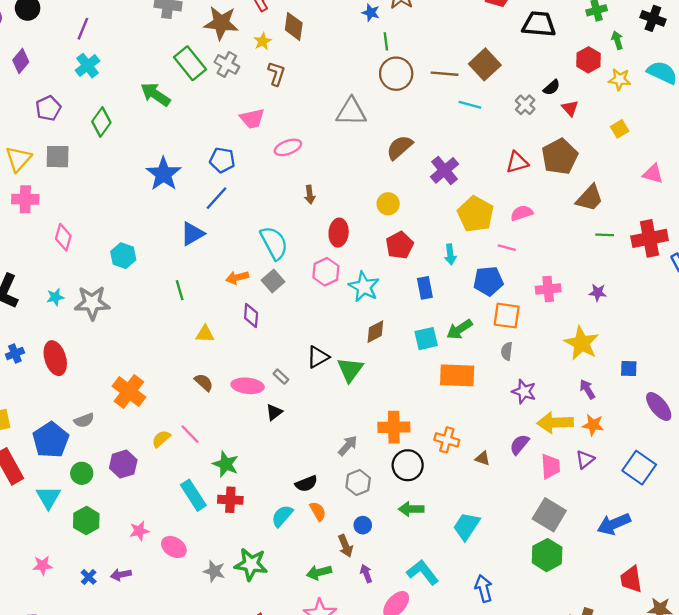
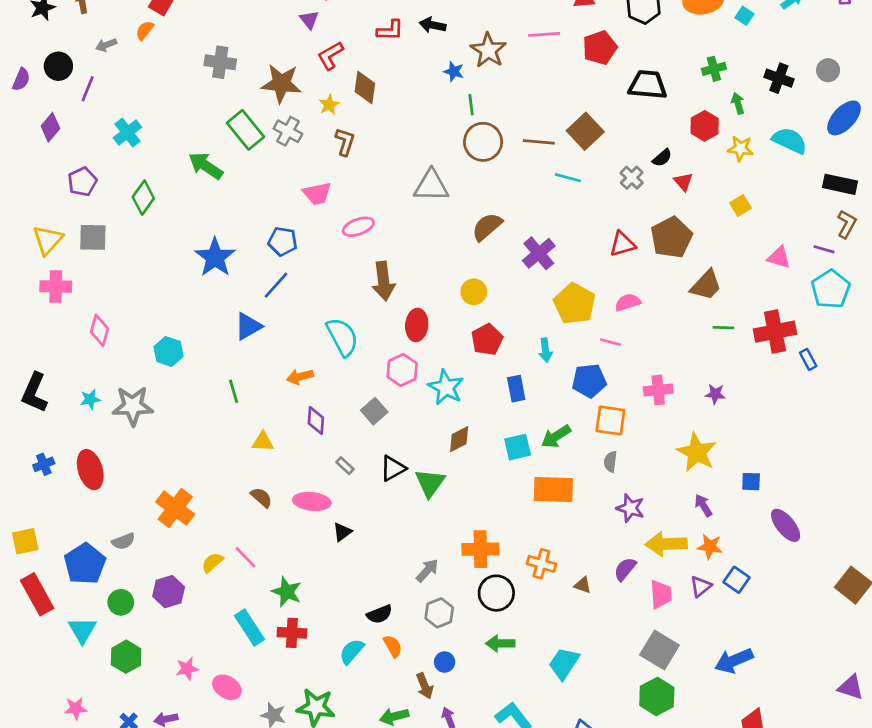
purple line: (83, 29) -> (88, 89), moved
brown arrow: (310, 195) -> (384, 281), size x1.8
gray square: (273, 281) -> (374, 411), moved
gray rectangle: (281, 377) -> (345, 466), moved
blue square: (639, 468) -> (736, 580), moved, size x0.7

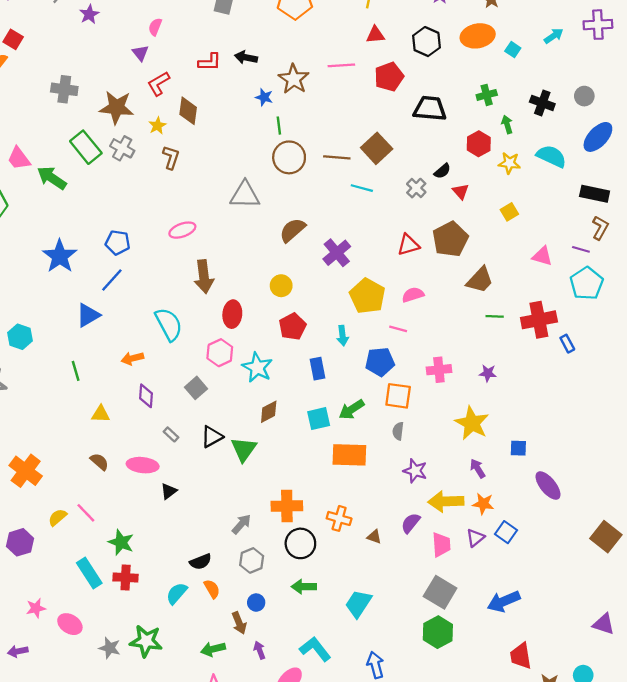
pink trapezoid: (317, 194) -> (19, 159), moved, turned 65

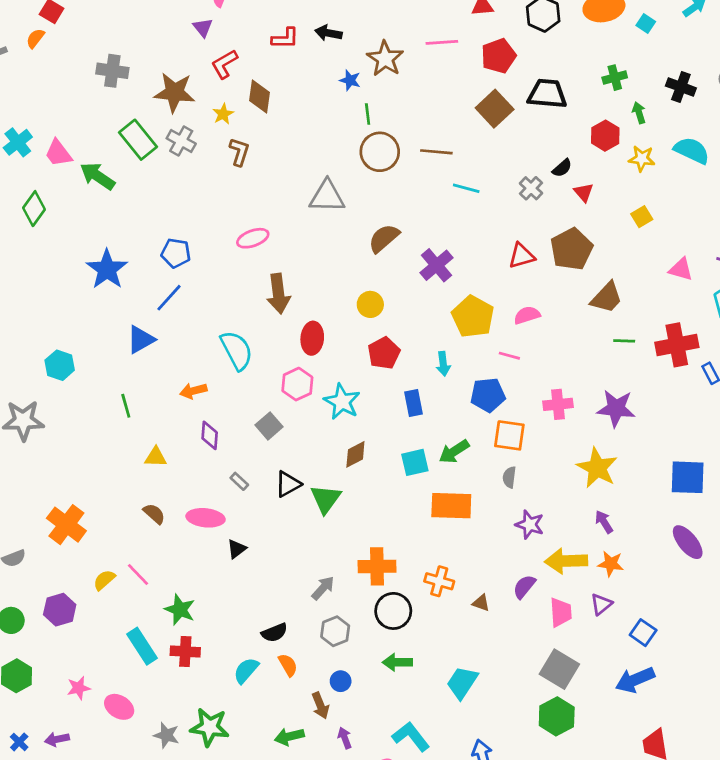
brown square: (377, 148) -> (495, 109), moved
purple star: (488, 373) -> (616, 408), size x1.8
blue square: (518, 448) -> (688, 477), moved, size x1.8
blue square: (506, 532) -> (643, 633), moved

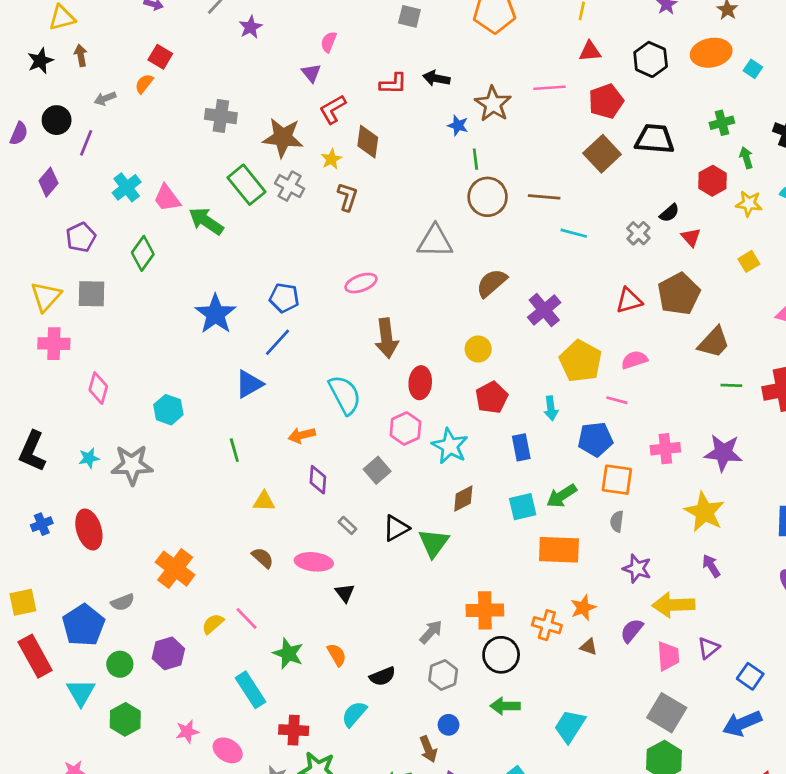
black triangle: (237, 549) -> (345, 593), turned -30
orange star: (611, 564) -> (583, 608), moved, turned -30
red cross: (185, 651) -> (294, 730), moved
orange semicircle: (288, 665) -> (337, 655), moved

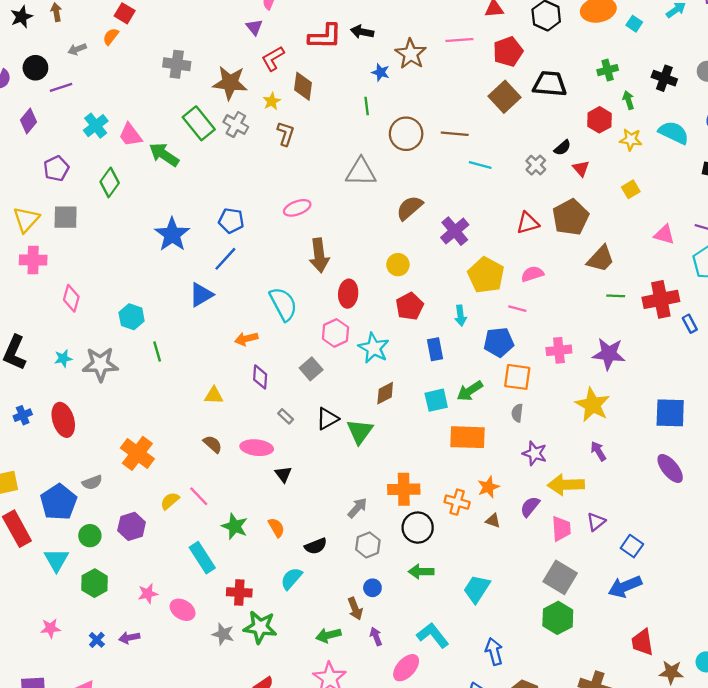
red L-shape: (393, 84) -> (325, 36), size x1.4
purple line: (86, 143) -> (61, 87), turned 50
green line: (475, 159) -> (367, 106), moved
green line: (234, 450) -> (157, 351), moved

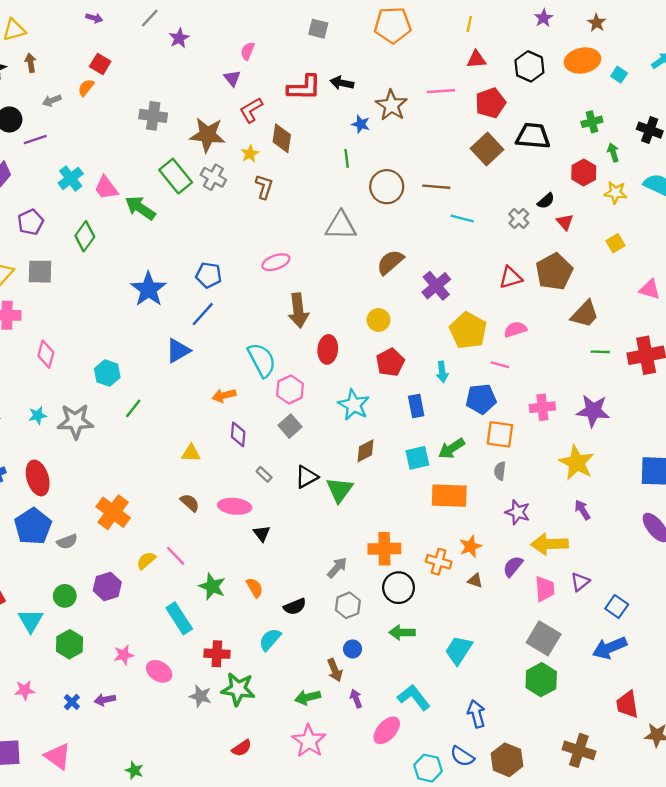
pink hexagon: (335, 333) -> (290, 390), moved
green line: (157, 351) -> (133, 408), turned 54
blue pentagon: (59, 502) -> (33, 526), moved

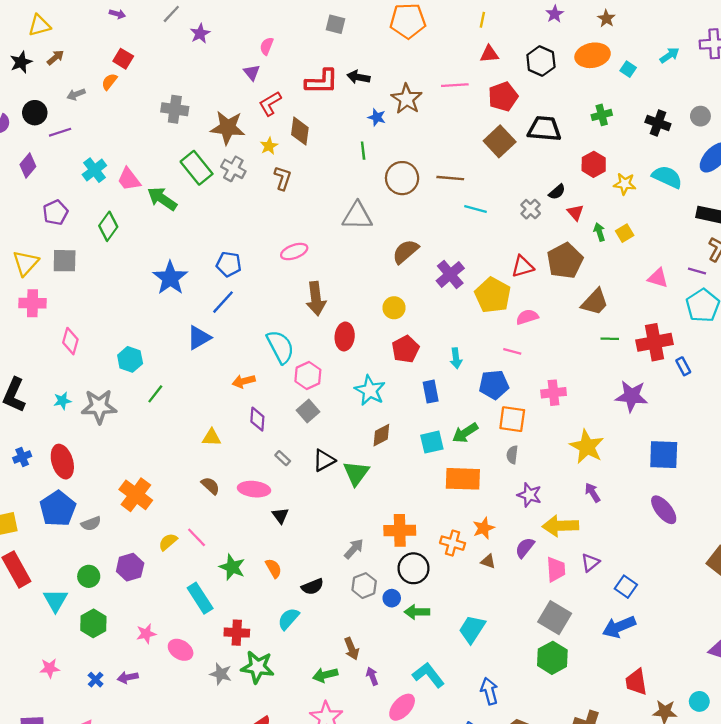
brown arrow: (31, 63) -> (55, 58), turned 60
green arrow: (613, 152) -> (599, 232), moved
yellow pentagon: (468, 331) -> (493, 295), moved
purple star: (593, 411) -> (632, 396), moved
blue circle: (353, 649) -> (392, 598), moved

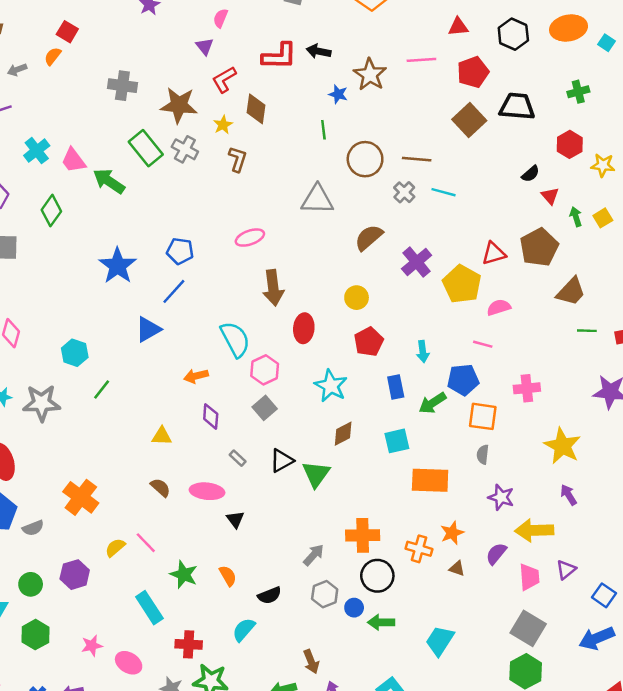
gray cross: (531, 209) -> (404, 192), moved
green arrow: (465, 433) -> (432, 403), moved

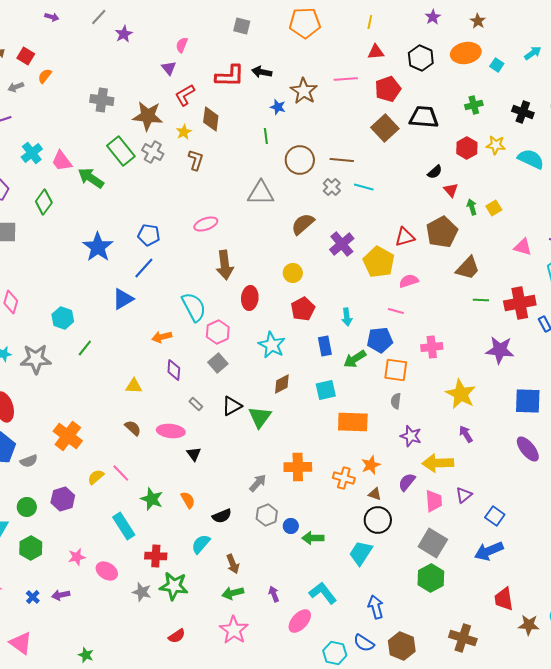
red square: (67, 32) -> (26, 56), moved
yellow star: (603, 165) -> (496, 145), moved
black circle: (377, 576) -> (378, 520), moved
brown arrow: (311, 662) -> (233, 564), moved

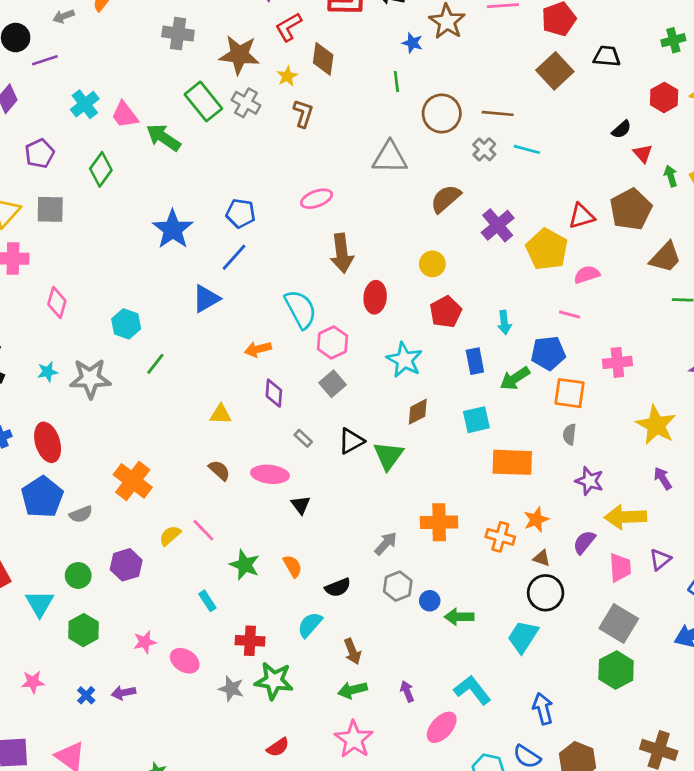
black trapezoid: (424, 117) -> (607, 56), size x0.7
cyan rectangle: (124, 526) -> (207, 601), size x0.6

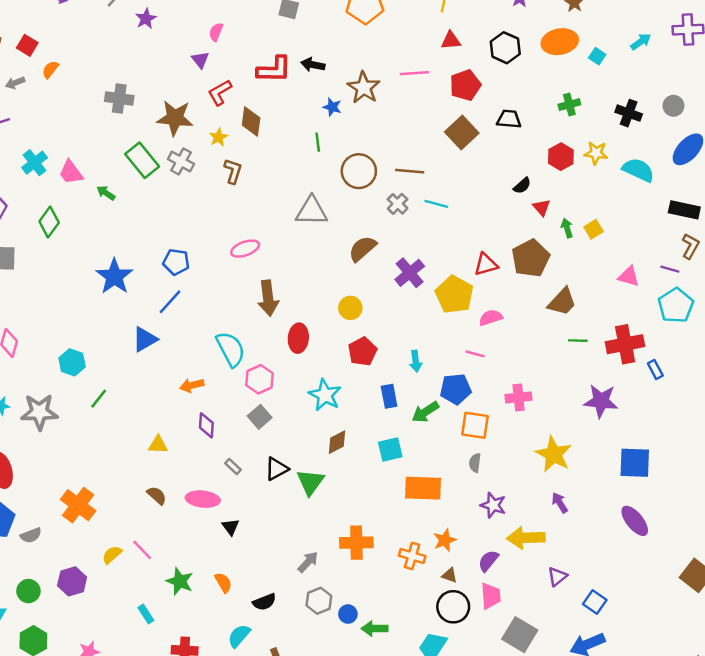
green arrow: (163, 137) -> (106, 193), size x0.6
pink trapezoid: (620, 568) -> (491, 596), moved

